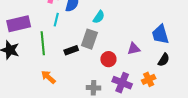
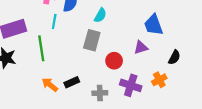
blue trapezoid: (160, 34) -> (154, 25), moved
black rectangle: (71, 50) -> (72, 82), moved

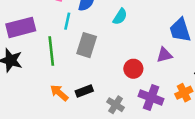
gray rectangle: (92, 40) -> (87, 45), moved
gray cross: (100, 93) -> (116, 105), turned 32

